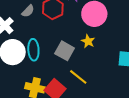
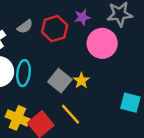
yellow star: (88, 41) -> (81, 81), moved

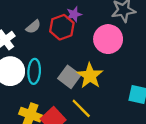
purple star: (82, 17) -> (74, 14), moved
yellow star: (81, 81) -> (90, 76), size x1.6

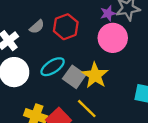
purple star: (74, 14) -> (108, 13), moved
cyan ellipse: (34, 71) -> (53, 67), moved, turned 55

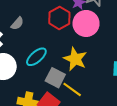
red hexagon: (66, 27) -> (59, 18), moved
gray square: (74, 77) -> (55, 78), moved

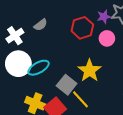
pink circle: (86, 23) -> (107, 38), size x0.6
cyan ellipse: (36, 57) -> (38, 68), moved

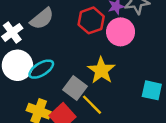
gray semicircle: (41, 25) -> (42, 19), size x1.5
pink circle: (107, 38) -> (121, 32), size x1.5

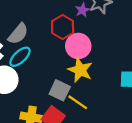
pink circle: (121, 32) -> (78, 46), moved
cyan ellipse: (41, 69) -> (20, 57), moved

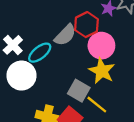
gray semicircle: (18, 34) -> (65, 35), moved

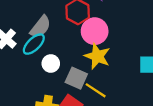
gray semicircle: (65, 35) -> (40, 27), moved
white circle: (21, 76) -> (51, 63), moved, size x0.6

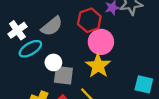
cyan ellipse: (34, 44) -> (30, 49), moved
gray square: (76, 78) -> (63, 75), moved, turned -30

